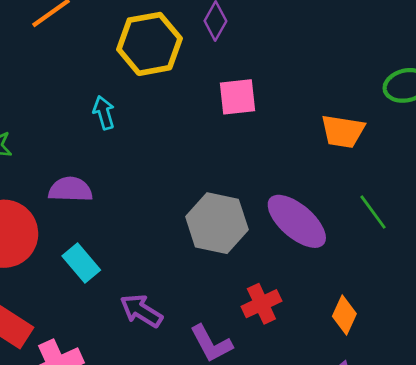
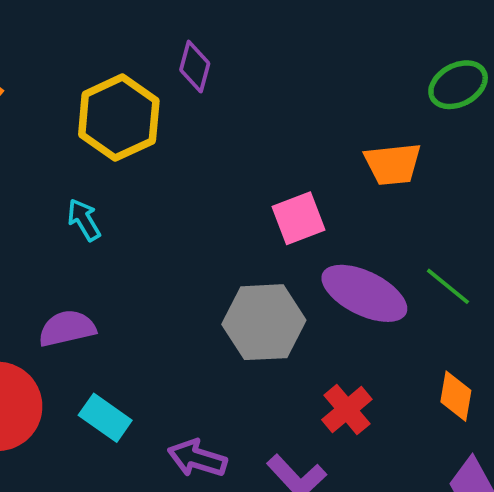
pink square: (238, 97) -> (298, 218), moved
green line: (373, 212) -> (448, 286), moved

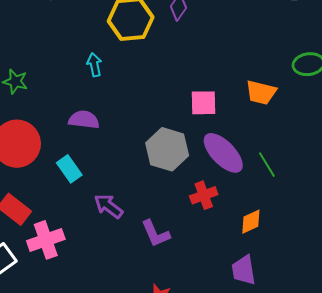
purple semicircle: (67, 328) -> (84, 120), moved
orange diamond: (456, 396) -> (251, 222), turned 36
red cross: (347, 409) -> (204, 195), moved

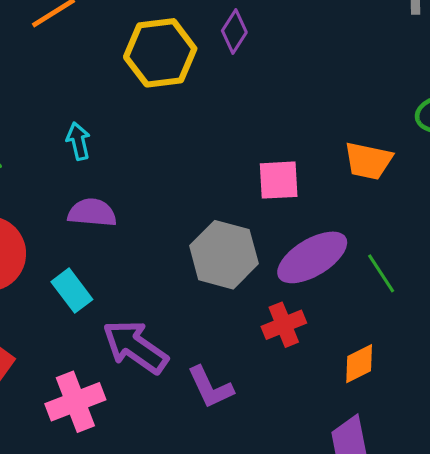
cyan arrow: (94, 65) -> (78, 141), moved
purple ellipse: (223, 153) -> (312, 257), turned -75
purple arrow: (108, 206) -> (135, 347), size x1.4
pink cross: (46, 240) -> (75, 402), moved

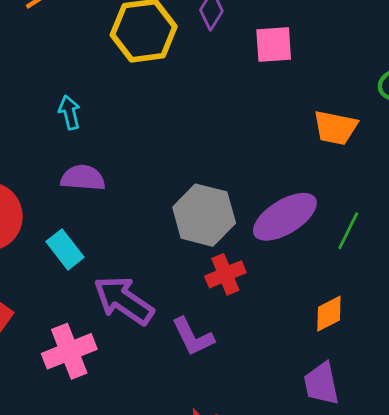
pink square: (279, 180) -> (274, 44), moved
green line: (381, 273) -> (348, 231), turned 60
red cross: (284, 325) -> (225, 274), moved

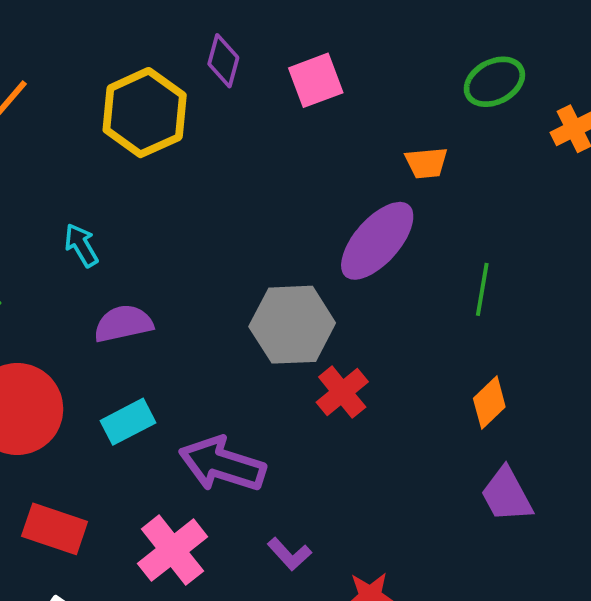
orange trapezoid: (335, 128) -> (426, 163), size x0.7
purple ellipse: (285, 217) -> (377, 241), moved
cyan rectangle: (65, 249) -> (128, 422), turned -63
purple L-shape: (193, 337) -> (289, 554), moved, size x0.7

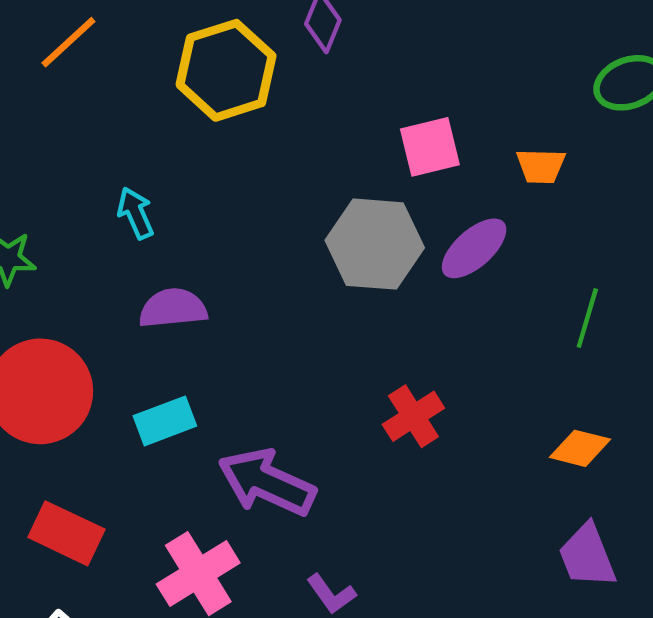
pink square: (316, 80) -> (430, 147), moved
purple ellipse: (377, 241) -> (474, 248), size x0.7
gray hexagon: (292, 325) -> (375, 244), moved
orange diamond: (489, 403) -> (580, 448), turned 51

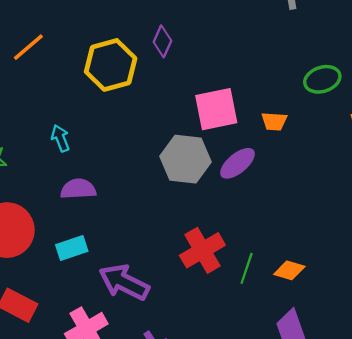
pink square: (430, 147) -> (216, 109), size x1.4
green line: (587, 318) -> (247, 268), moved
red cross: (413, 416) -> (202, 250), size x1.4

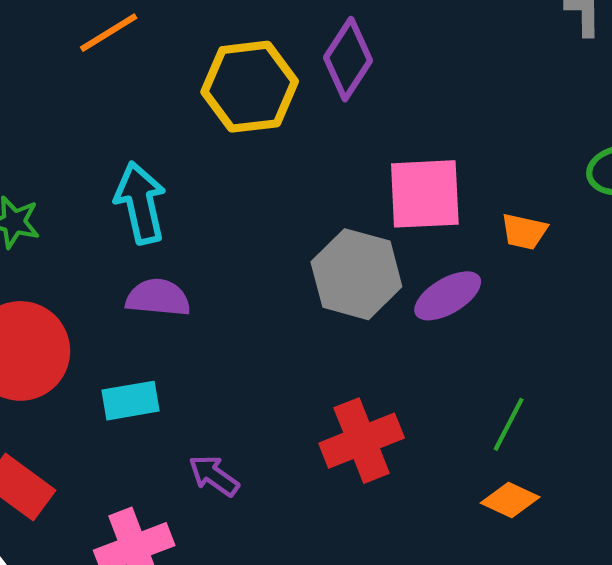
purple diamond: (162, 41) -> (348, 59), size x1.4
cyan arrow: (60, 138) -> (140, 203), size x1.6
green line: (247, 268) -> (509, 424), moved
purple arrow: (124, 282) -> (214, 476), size x0.6

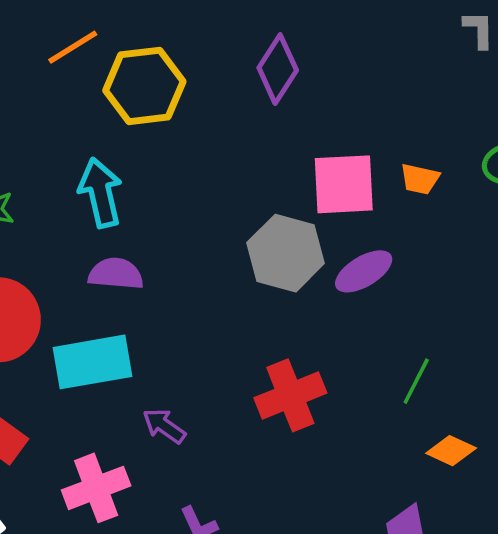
yellow hexagon: (250, 87) -> (144, 86), moved
orange trapezoid: (524, 232) -> (420, 179), moved
cyan rectangle: (130, 401) -> (93, 362), size x1.6
orange diamond: (510, 500) -> (451, 451), moved

